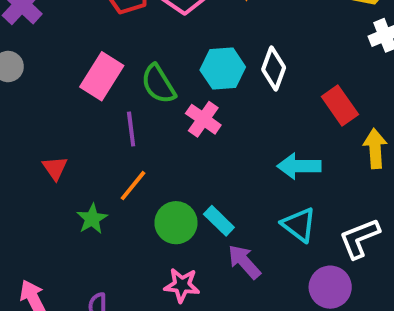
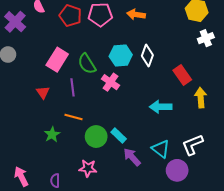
red triangle: (55, 168) -> (43, 92), moved
orange line: (133, 186) -> (74, 117), turned 66
cyan triangle: (299, 225) -> (161, 149), moved
pink star: (182, 285) -> (88, 168), moved

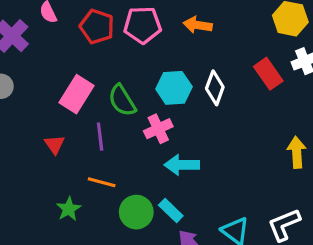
red rectangle: (182, 75) -> (268, 74), moved
pink cross: (110, 82) -> (158, 129), turned 30
cyan arrow: (161, 107) -> (182, 165), moved

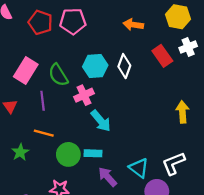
orange arrow: (198, 25) -> (133, 25), moved
cyan arrow: (182, 165) -> (101, 121), turned -130
cyan rectangle: (171, 211) -> (93, 153), turned -42

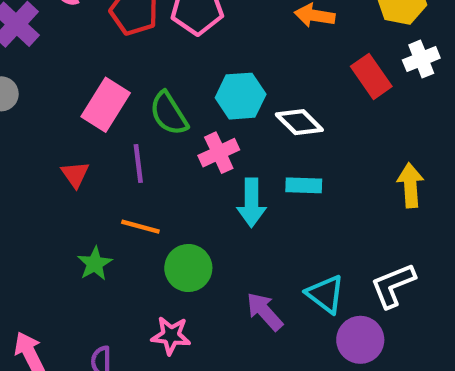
white diamond: (124, 66) -> (299, 122), moved, turned -65
cyan arrow: (101, 121) -> (251, 203), turned 40
cyan rectangle: (93, 153) -> (304, 185), moved

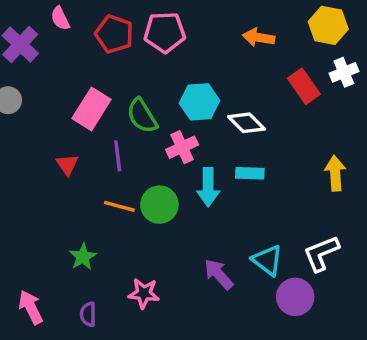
green star: (95, 264) -> (83, 257), moved
green circle: (188, 268) -> (159, 205), moved

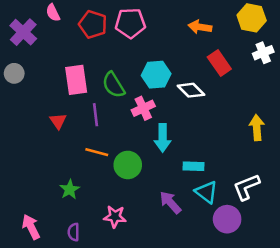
red rectangle: (304, 86) -> (219, 63), moved
pink rectangle: (92, 109) -> (76, 80), turned -40
cyan rectangle: (250, 173) -> (194, 166), moved
green circle: (159, 205) -> (128, 165), moved

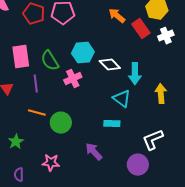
orange arrow: (200, 27) -> (117, 16), turned 30
red rectangle: (219, 63) -> (141, 29), moved
cyan arrow: (163, 138) -> (135, 74), moved
cyan triangle: (206, 192) -> (122, 99), moved

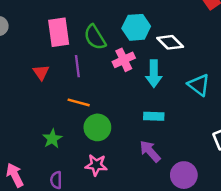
cyan arrow: (135, 74) -> (154, 74), moved
cyan triangle: (122, 99) -> (199, 85), moved
green circle: (61, 123) -> (97, 127), moved
cyan rectangle: (112, 124) -> (154, 116), moved
purple circle: (138, 165) -> (184, 175), moved

